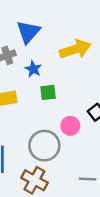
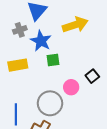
blue star: (33, 69) -> (41, 41), size x1.5

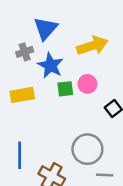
pink circle: (71, 87) -> (87, 84), moved
gray circle: (50, 103) -> (87, 149), moved

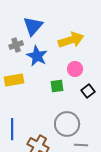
pink circle: (87, 84) -> (75, 69), moved
green square: (65, 89) -> (57, 86), moved

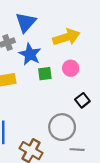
green square: (57, 86) -> (45, 74), moved
black square: (88, 91) -> (82, 100), moved

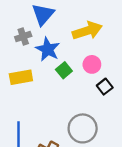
green square: (45, 74) -> (64, 70), turned -32
black square: (82, 100) -> (105, 87), moved

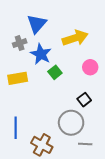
pink circle: (92, 64) -> (90, 67), moved
black square: (105, 87) -> (84, 100), moved

